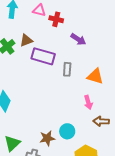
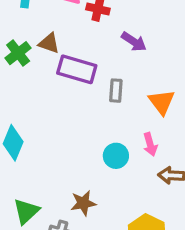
brown triangle: (26, 40) -> (49, 43), turned 40
orange triangle: (95, 76) -> (162, 102), turned 36
cyan circle: (67, 131) -> (116, 156), moved

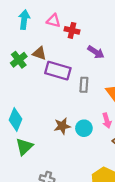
brown star: (83, 203) -> (62, 126), moved
green triangle: (26, 211) -> (24, 147), moved

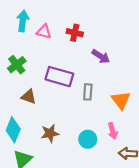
pink triangle: (54, 21) -> (44, 32), moved
brown triangle: (39, 53) -> (29, 97), moved
brown star: (62, 126) -> (50, 133), moved

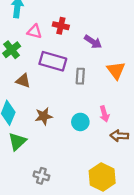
pink triangle: (44, 32) -> (35, 31), moved
red cross: (75, 33) -> (61, 26), moved
orange triangle: (121, 100) -> (116, 70), moved

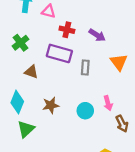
red cross: (61, 26) -> (67, 30), moved
pink triangle: (35, 31) -> (49, 11), moved
brown arrow: (119, 136) -> (122, 124), turned -119

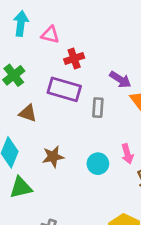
red cross: (67, 30) -> (74, 58), turned -32
purple arrow: (97, 35) -> (120, 80), moved
green triangle: (26, 129) -> (21, 187), turned 30

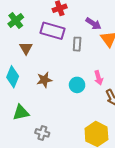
brown triangle: (28, 113) -> (26, 48), turned 40
green triangle: (21, 187) -> (21, 113), moved

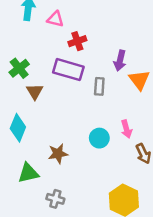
green cross: (16, 21) -> (19, 68), moved
purple arrow: (93, 24) -> (120, 61), turned 70
brown star: (44, 80) -> (58, 154), moved

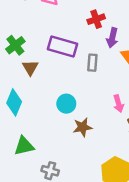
red cross: (77, 41) -> (96, 19), moved
cyan circle: (99, 138) -> (66, 104), moved
brown star: (58, 154) -> (82, 127), moved

